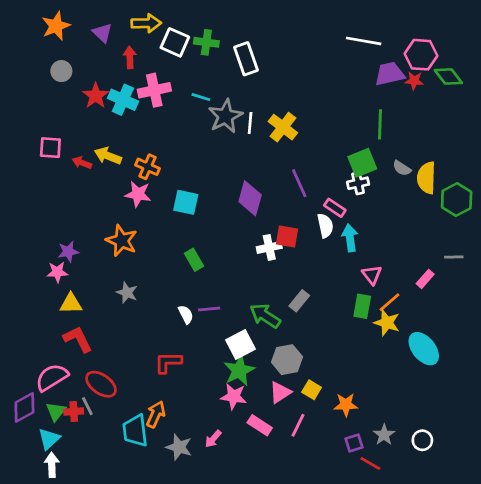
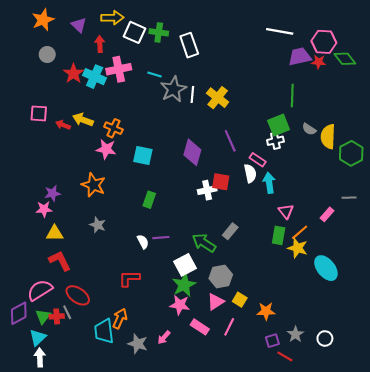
green rectangle: (194, 260) -> (149, 200), turned 49

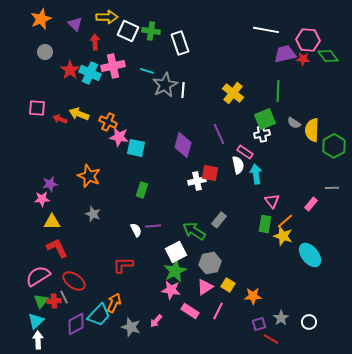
yellow cross: (218, 98) -> (233, 93), moved
pink star: (106, 149) -> (119, 137), moved
purple diamond: (19, 313) -> (76, 324), moved
cyan trapezoid: (104, 331) -> (99, 315), turned -130

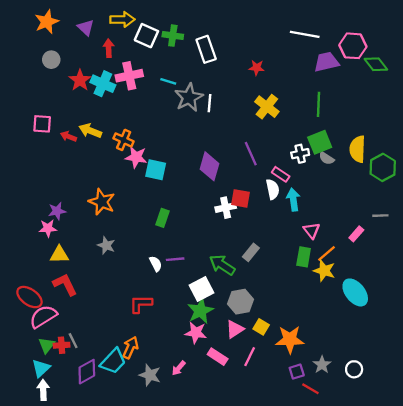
red star: (303, 59) -> (257, 68), moved
green square: (265, 119) -> (320, 142), moved
gray semicircle: (294, 123) -> (327, 158), moved
red ellipse: (74, 281) -> (29, 297), moved
orange star: (253, 296) -> (290, 339), size x1.4

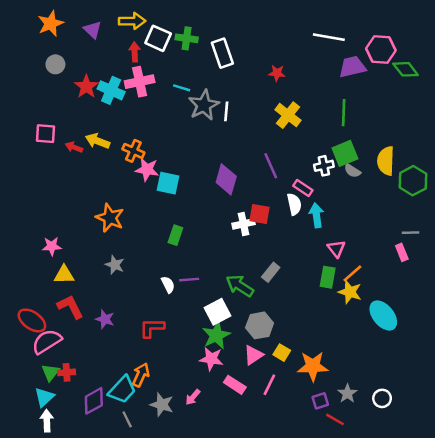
red arrow: (109, 48) -> (135, 52), moved
purple star: (57, 211) -> (105, 319), moved, turned 30
pink rectangle: (356, 234) -> (402, 252), moved, turned -63
gray line: (73, 341) -> (127, 419), moved

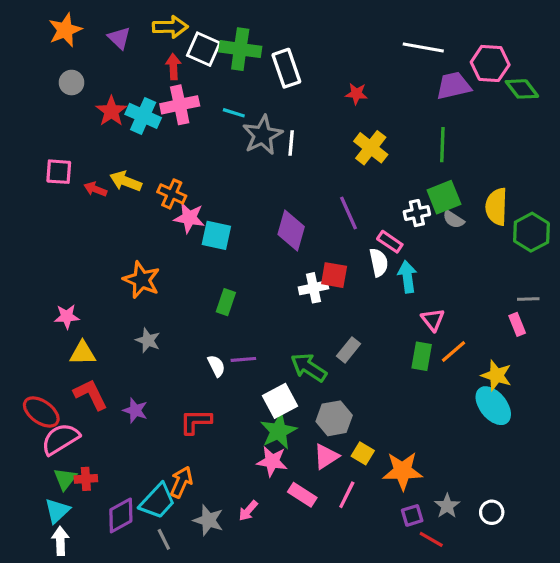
green cross: (187, 38) -> (240, 49), size x1.4
yellow star: (350, 292) -> (496, 375), moved

